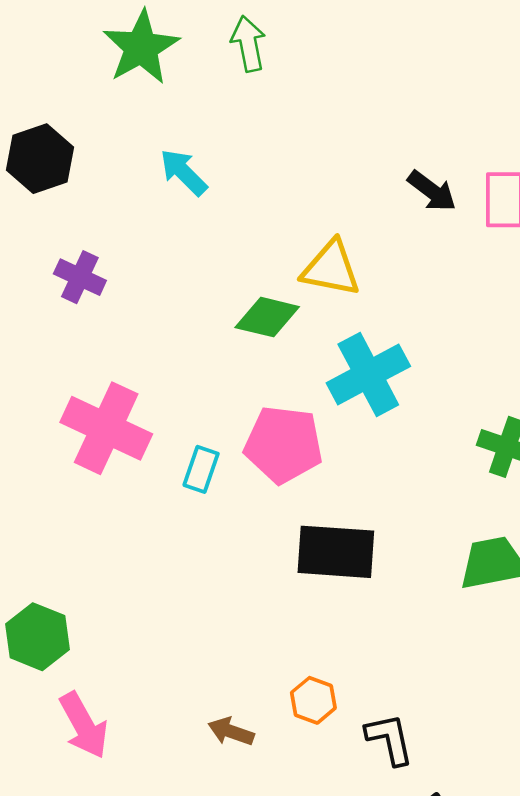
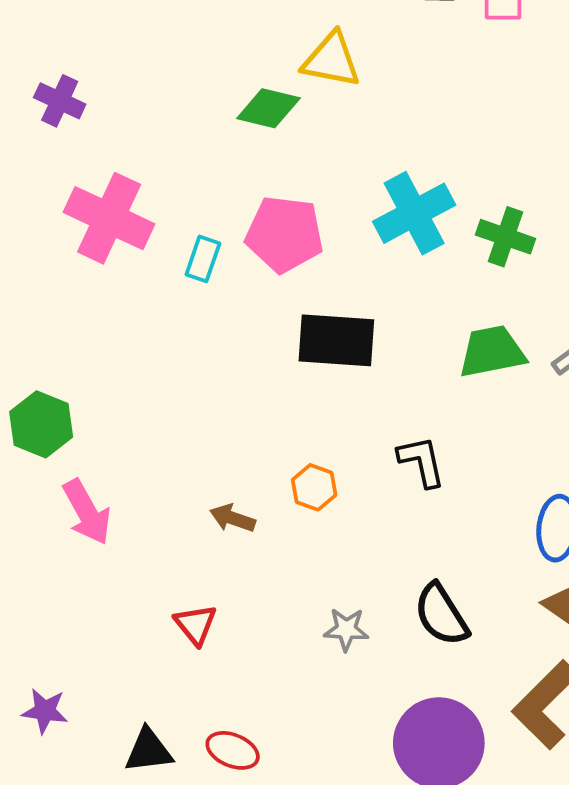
purple cross: (80, 277) -> (60, 101), moved
cyan cross: (368, 375) -> (414, 213), moved
black L-shape: (390, 739) -> (422, 461), moved

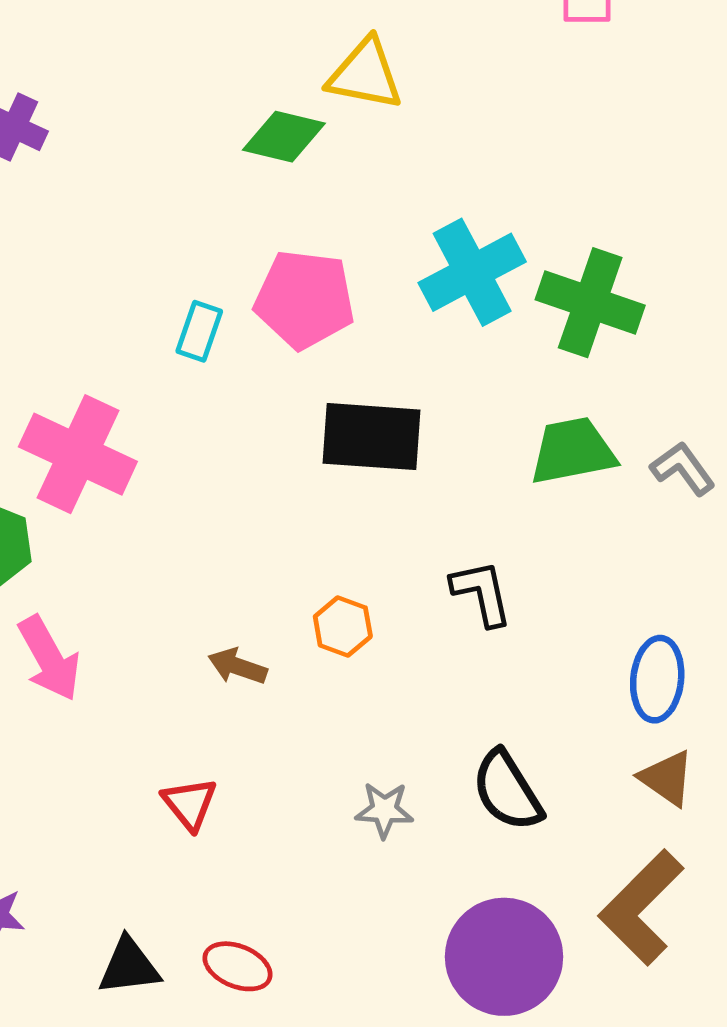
pink cross: (109, 218) -> (78, 454), moved
green cross: (506, 237) -> (590, 303), size x1.4

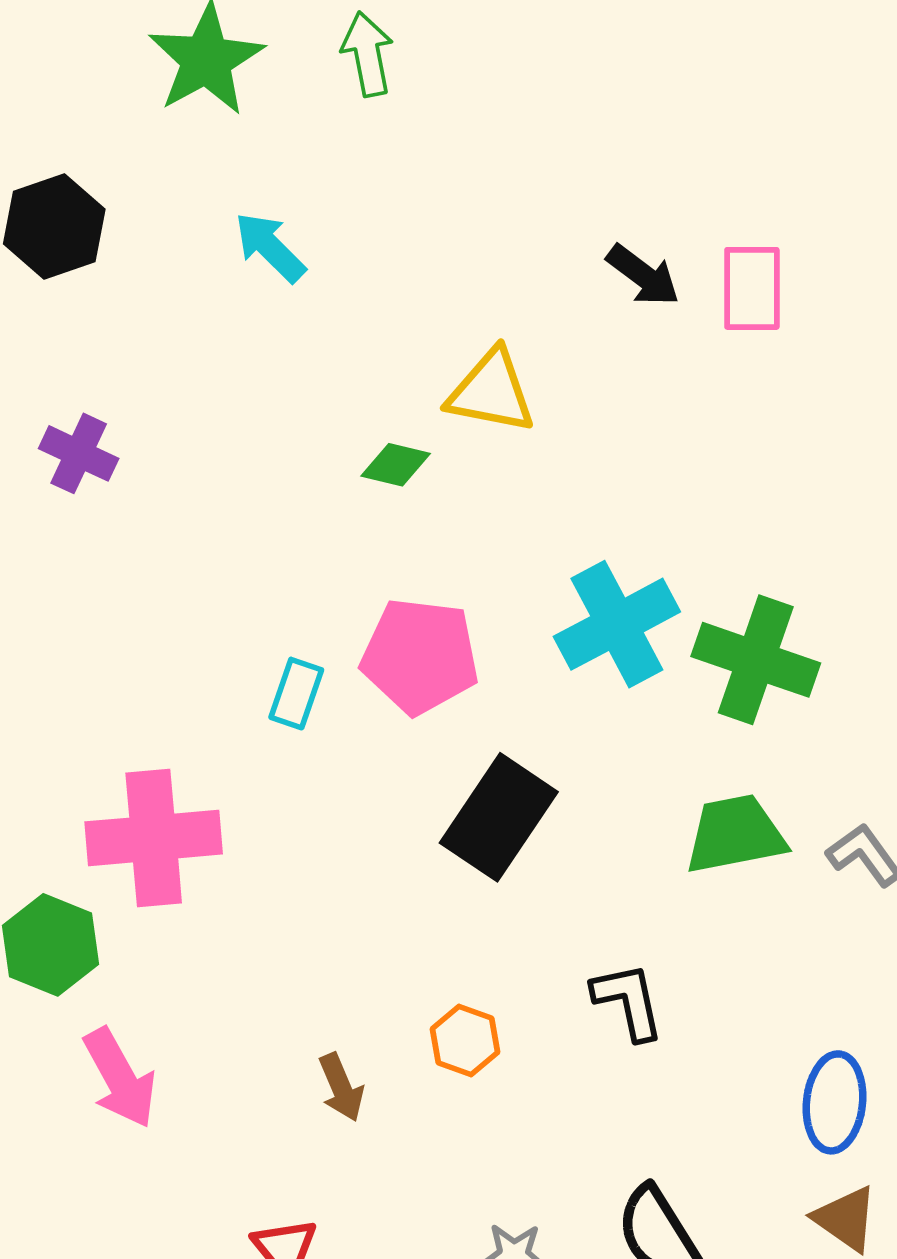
green diamond: (284, 137) -> (396, 465), size x0.7
black rectangle: (372, 437) -> (499, 817), turned -60
pink cross: (78, 454) -> (154, 838), turned -30
brown arrow: (238, 666) -> (341, 1087), turned -132

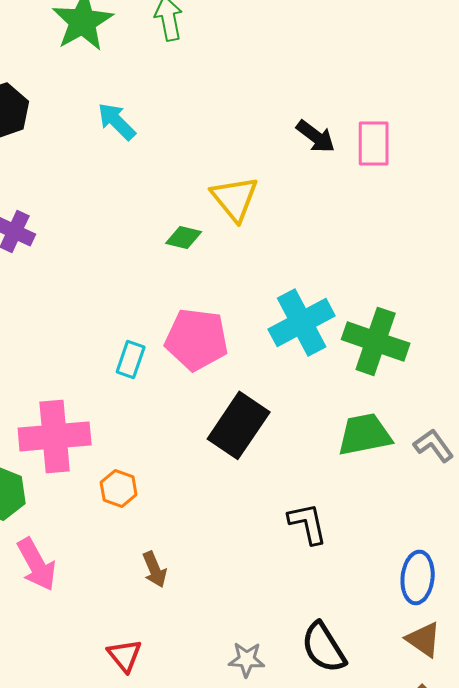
yellow triangle: (491, 392) -> (235, 198), turned 40
orange hexagon: (465, 1041) -> (119, 488), moved

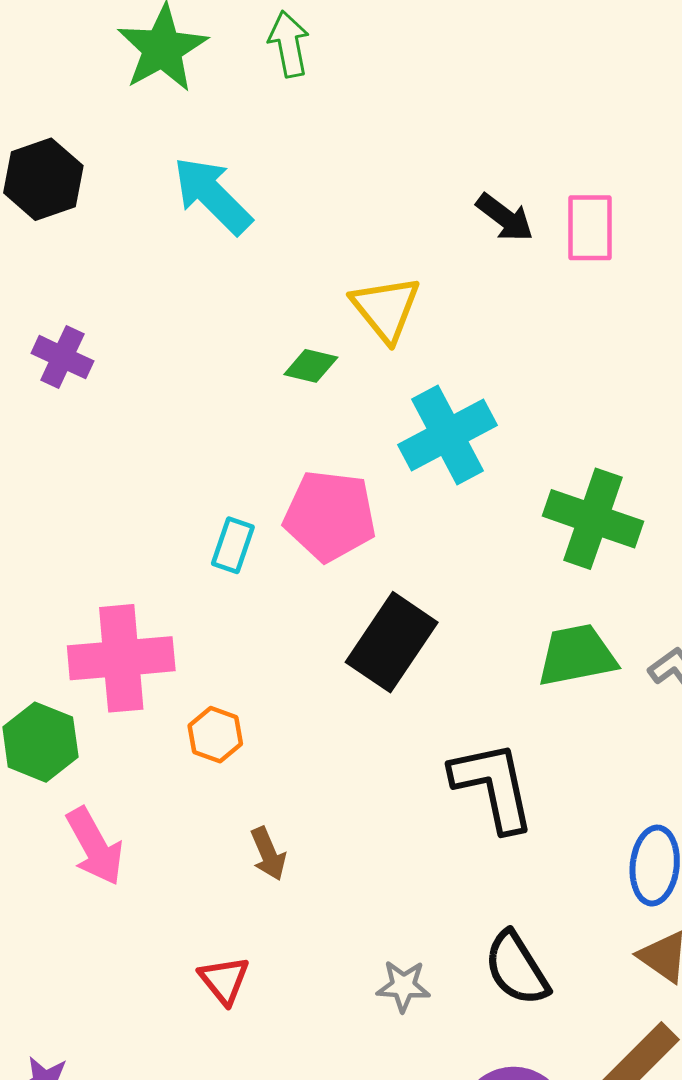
cyan arrow: (117, 121) -> (212, 195), size x1.4
cyan cross: (302, 322) -> (447, 435), moved
black L-shape: (308, 523) -> (493, 786), size x1.5

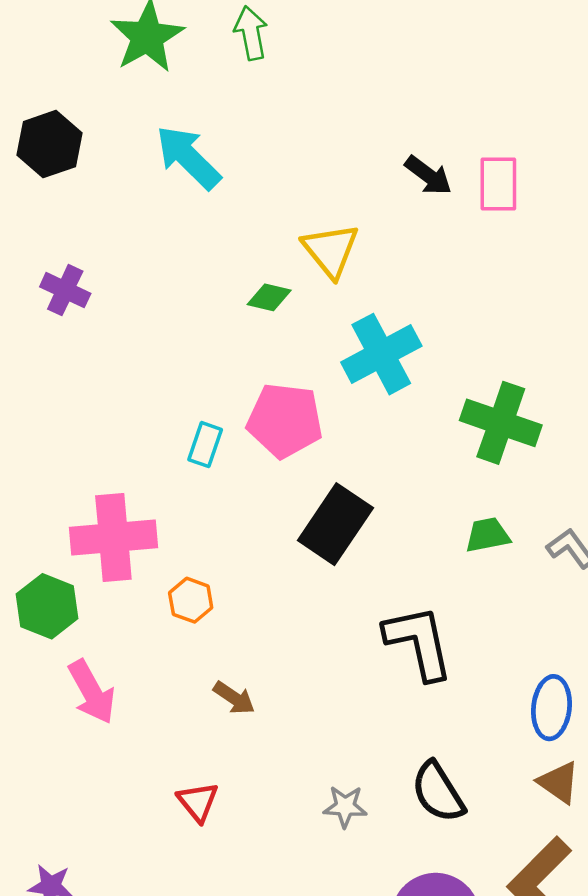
green trapezoid: (577, 655) -> (488, 535), size x0.7
brown arrow: (268, 854) -> (234, 698), turned -33

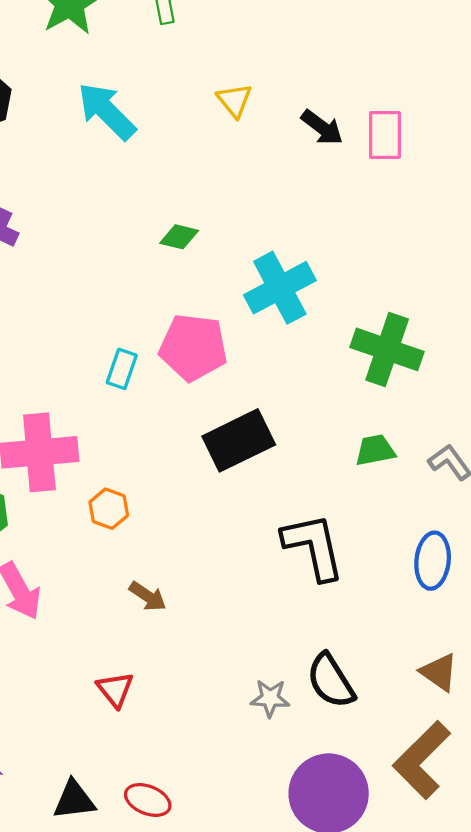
yellow triangle: (331, 250) -> (234, 100), moved, size x0.7
black rectangle: (335, 524) -> (239, 440), turned 30
blue ellipse: (551, 708) -> (433, 561), moved
gray star: (345, 807) -> (270, 698), moved

